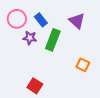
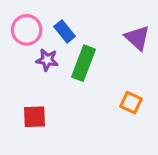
purple triangle: (77, 21) -> (137, 38), moved
red square: (35, 86) -> (35, 117), moved, turned -35

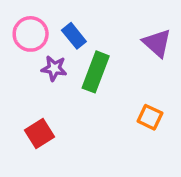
red square: (35, 117) -> (40, 133), turned -30

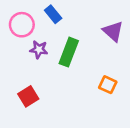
blue rectangle: (74, 36) -> (53, 14), moved

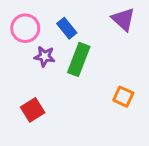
blue rectangle: (53, 14) -> (67, 28), moved
purple triangle: (113, 31) -> (123, 19), moved

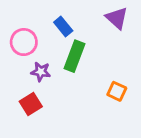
pink circle: (25, 28) -> (24, 42), moved
purple star: (45, 56) -> (41, 72), moved

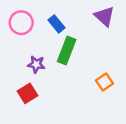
pink circle: (24, 42) -> (21, 23), moved
orange square: (117, 91) -> (104, 82), turned 30

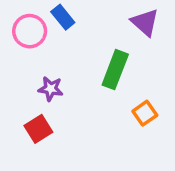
blue rectangle: (56, 24) -> (63, 17), moved
green rectangle: (67, 50) -> (115, 70), moved

